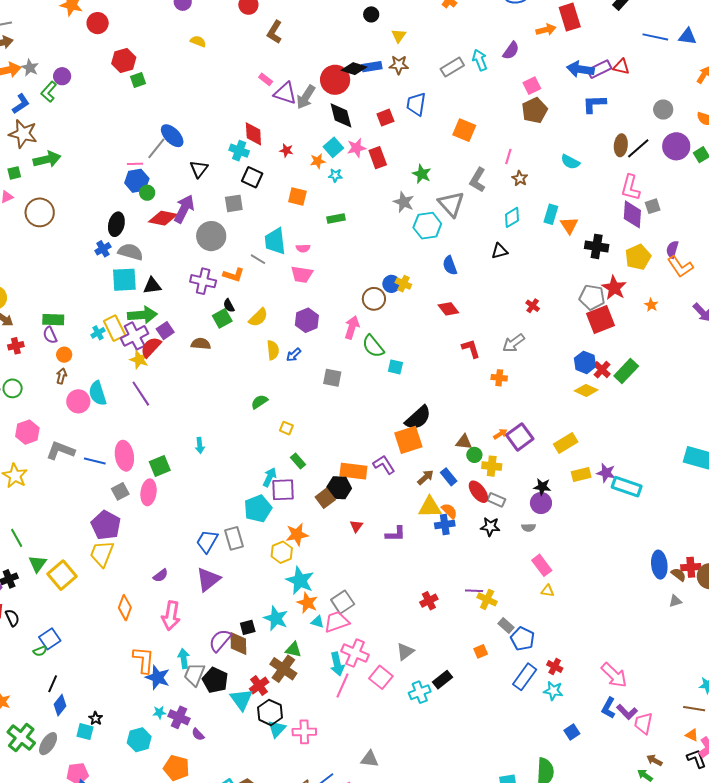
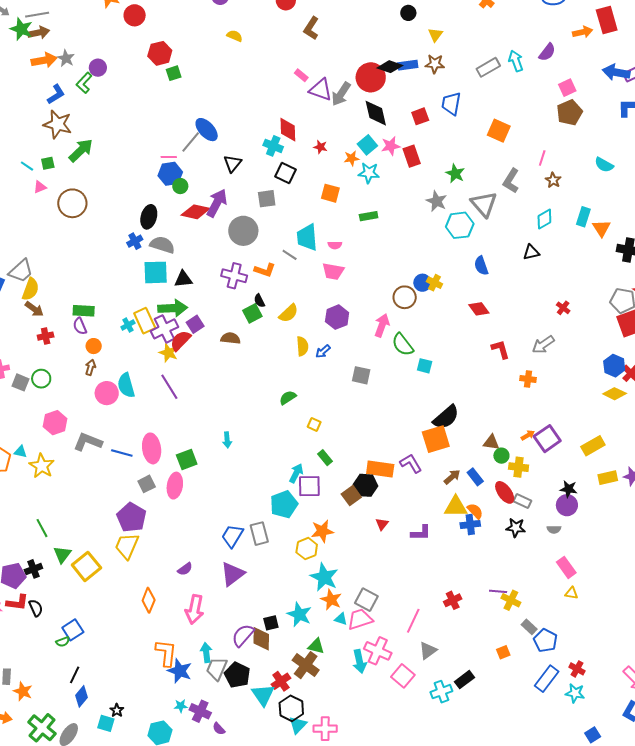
green arrow: (47, 159) -> (81, 150), turned -32
cyan star: (335, 175) -> (369, 173), size x1.5
gray square: (343, 602) -> (366, 600), turned -30
pink line: (343, 686) -> (413, 621), moved

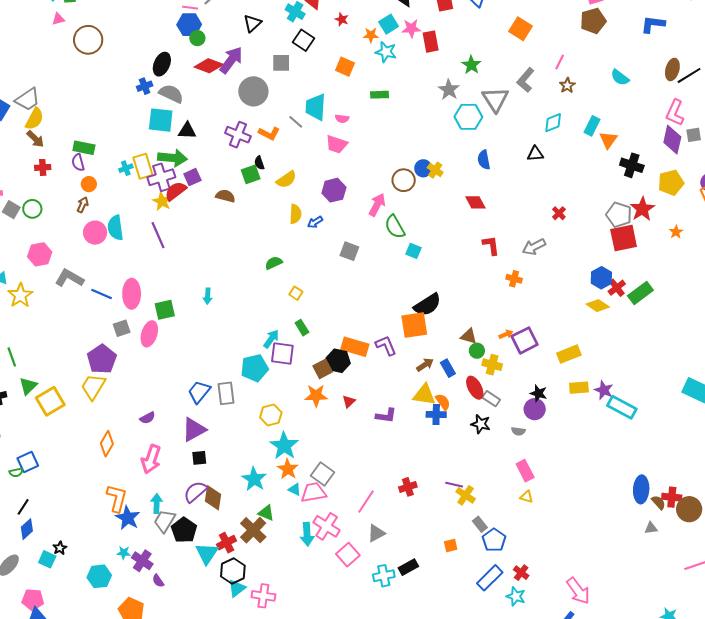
orange star: (322, 531) -> (316, 396), moved
black square: (271, 623) -> (199, 458), moved

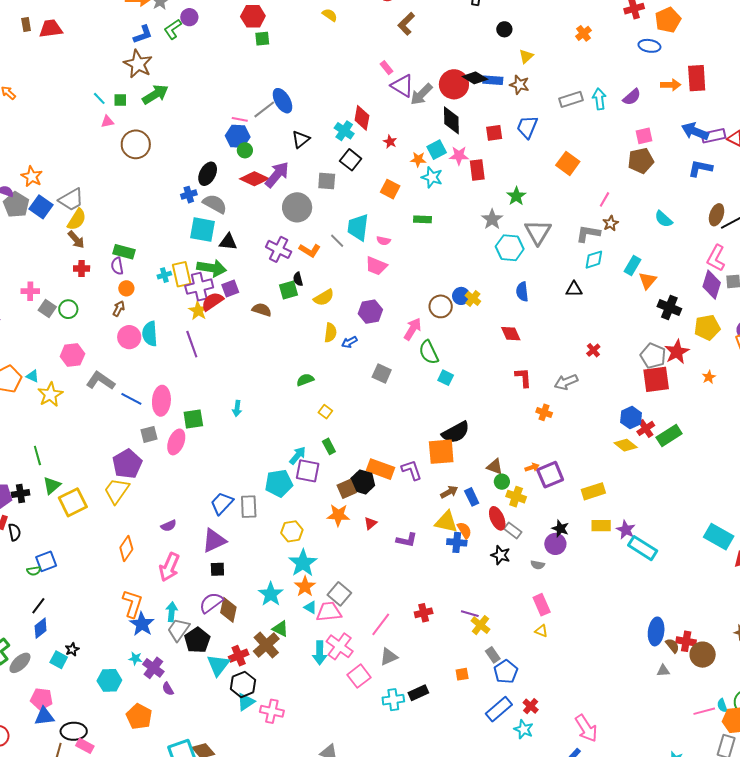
gray L-shape: (526, 80) -> (588, 234), moved, turned 55

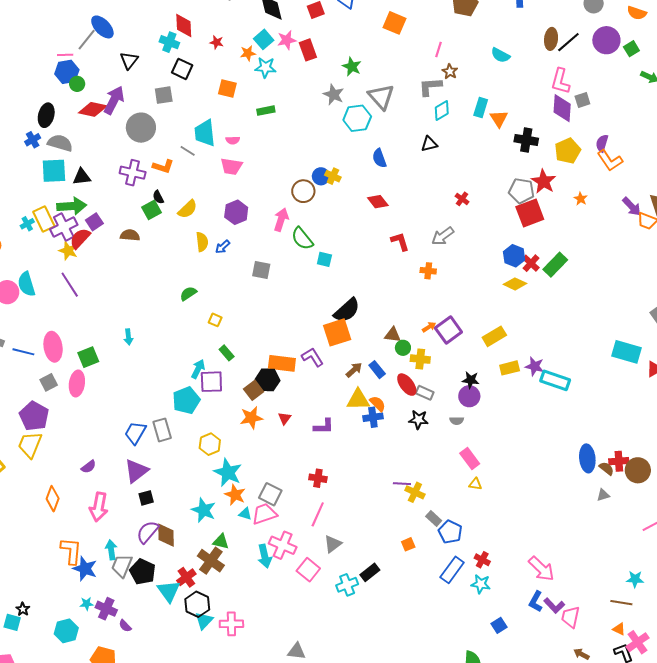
red cross: (424, 613) -> (318, 478), moved, turned 36

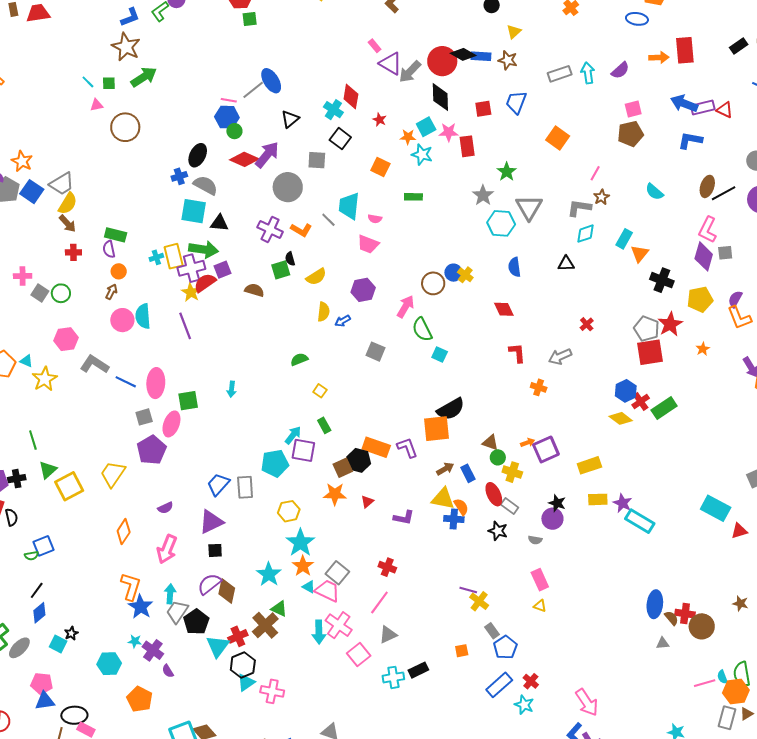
purple pentagon: (34, 416) -> (152, 450), moved
pink trapezoid: (264, 514) -> (327, 591), turned 32

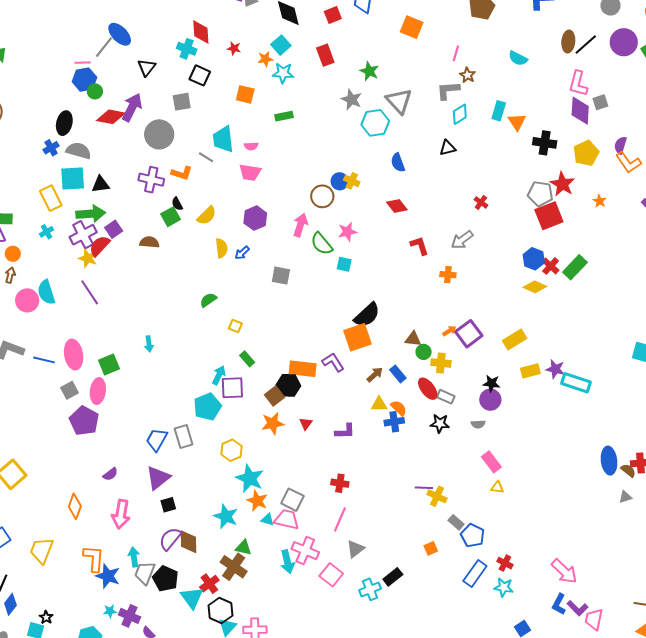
pink star: (449, 132) -> (347, 232), moved
yellow rectangle: (174, 256) -> (51, 198), moved
yellow trapezoid: (113, 474) -> (42, 550), moved
yellow triangle: (443, 499) -> (379, 404), size x0.7

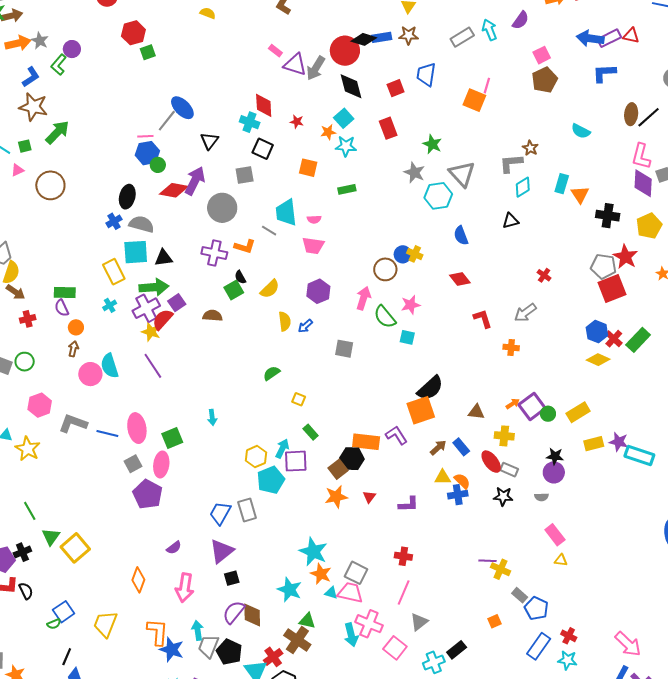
pink line: (456, 53) -> (487, 86), moved
green circle: (424, 352) -> (548, 414), moved
yellow hexagon: (231, 450) -> (256, 457), moved

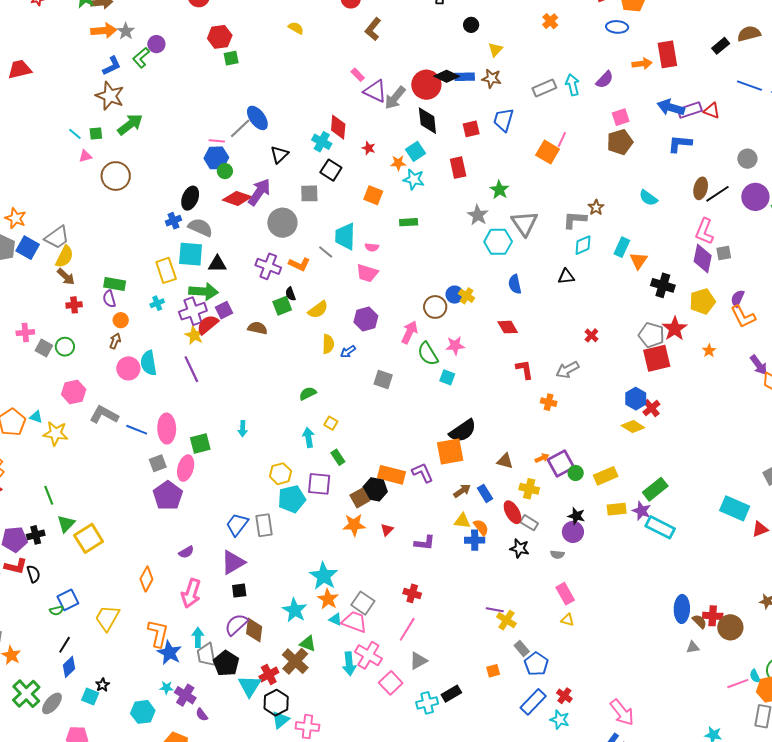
green rectangle: (638, 340) -> (655, 489), moved
cyan arrow: (282, 448) -> (308, 437), moved, turned -42
yellow star: (28, 449) -> (56, 433), turned -30
gray trapezoid: (208, 646) -> (206, 655), turned -40

